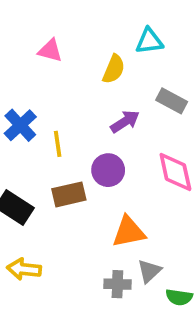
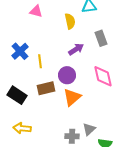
yellow semicircle: (114, 69) -> (70, 21), turned -35
gray rectangle: (172, 101) -> (101, 38), turned 42
orange triangle: (129, 232) -> (72, 97), moved, turned -30

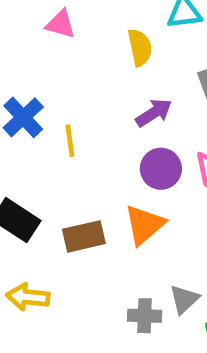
purple circle: (67, 75) -> (161, 169), moved
brown rectangle: (46, 88) -> (84, 236), moved

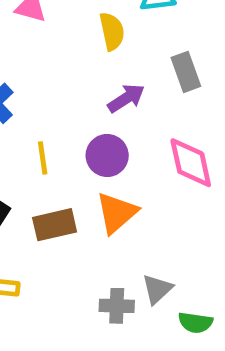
yellow line: (70, 141) -> (43, 158), moved
purple circle: (161, 169) -> (107, 155), moved

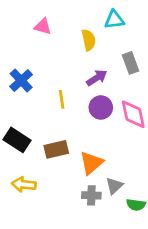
purple circle: (107, 155) -> (101, 108), moved
yellow line: (43, 158) -> (62, 99), moved
orange triangle: (117, 213) -> (91, 163), moved

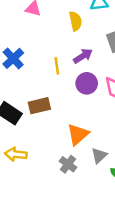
yellow line: (62, 99) -> (57, 66), moved
brown rectangle: (56, 149) -> (39, 106), moved
gray cross: (91, 195) -> (68, 164), moved, turned 35

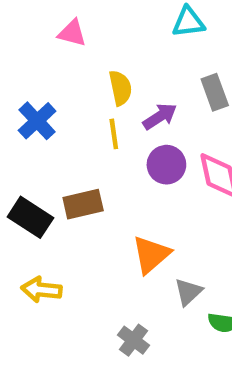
yellow semicircle: (75, 21) -> (120, 88), moved
gray cross: (68, 164) -> (134, 340), moved

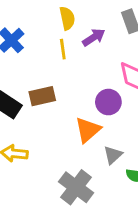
purple circle: (166, 165) -> (108, 102), moved
gray cross: (134, 340) -> (76, 187), size x1.6

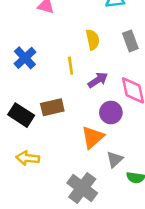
yellow semicircle: (67, 18) -> (93, 40), moved
purple arrow: (94, 37) -> (98, 80), moved

